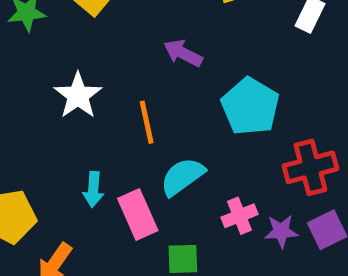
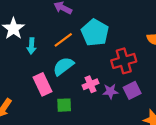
orange line: (147, 122) -> (63, 40), moved, turned 66
cyan arrow: (93, 189) -> (31, 46), moved

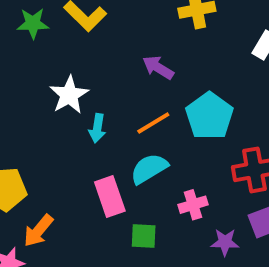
purple star: (110, 91) -> (225, 242), moved

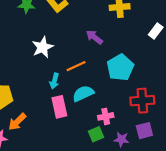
orange line: (153, 123) -> (76, 66), moved
cyan arrow: (97, 128) -> (54, 81), moved
green square: (144, 236) -> (96, 134), moved, turned -32

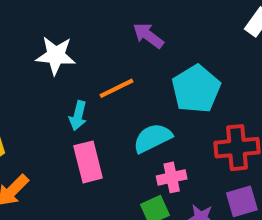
white star: (43, 47) -> (56, 55), turned 30
cyan semicircle: (83, 93) -> (153, 138), moved

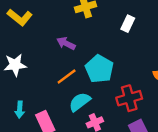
orange line: (117, 88) -> (67, 76), moved
cyan arrow: (78, 116) -> (20, 110), moved

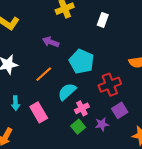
orange line: (67, 76) -> (44, 74), moved

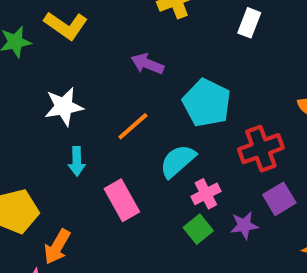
cyan arrow: (15, 103) -> (77, 161), moved

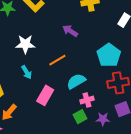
cyan pentagon: (207, 103) -> (109, 55), moved
cyan arrow: (77, 161) -> (27, 72), turned -40
pink rectangle: (122, 200) -> (45, 95), turned 48

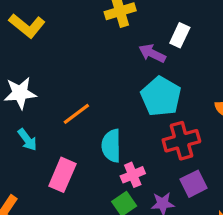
purple arrow: (70, 31) -> (152, 53), moved
cyan semicircle: (76, 81) -> (111, 146), turned -54

